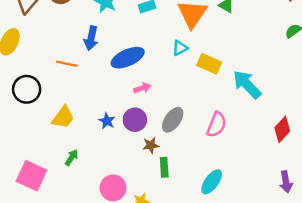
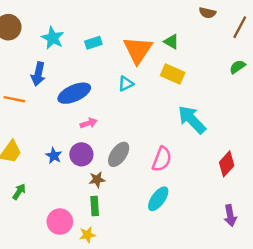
yellow rectangle: (209, 64) -> (173, 74), moved
green rectangle: (164, 167) -> (95, 206), moved
cyan ellipse: (212, 182) -> (158, 199), moved

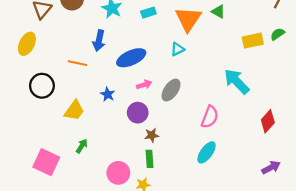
yellow rectangle: (173, 74) -> (253, 41), moved, turned -36
gray ellipse: (119, 154) -> (171, 90), moved
blue star: (54, 156) -> (108, 94), moved
purple arrow: (230, 216) -> (271, 167), turned -108

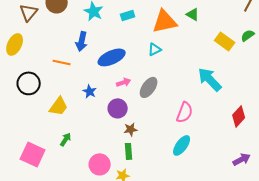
orange triangle: (188, 19) -> (165, 21), turned 44
yellow rectangle: (253, 41) -> (225, 41), turned 48

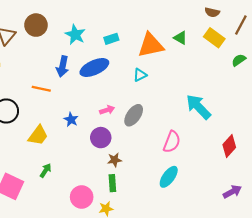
yellow rectangle: (225, 41) -> (214, 38), moved
blue ellipse: (112, 57) -> (94, 67), moved

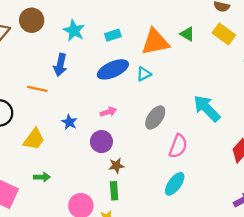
blue ellipse: (94, 67) -> (113, 69), moved
gray ellipse: (134, 115) -> (155, 118), moved
green arrow: (46, 170) -> (42, 177), turned 56

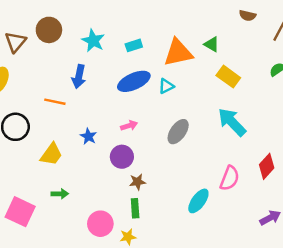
yellow rectangle: (224, 34) -> (228, 77), moved
pink semicircle: (178, 146) -> (230, 178), moved

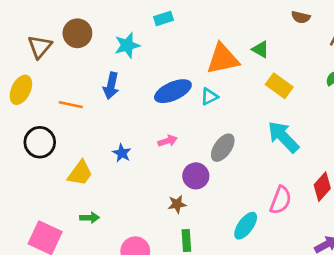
cyan star: (93, 41) -> (127, 45), turned 30
cyan rectangle: (134, 45) -> (164, 18), moved
orange line: (55, 102) -> (71, 105), moved
purple circle: (122, 157) -> (196, 176), moved
green rectangle: (135, 208) -> (186, 240), moved

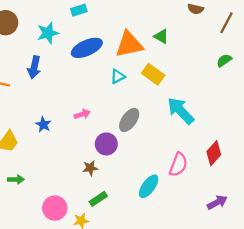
yellow rectangle: (279, 86) -> (153, 74), moved
blue ellipse: (173, 91) -> (87, 48), moved
green rectangle: (186, 240) -> (98, 199), turned 60

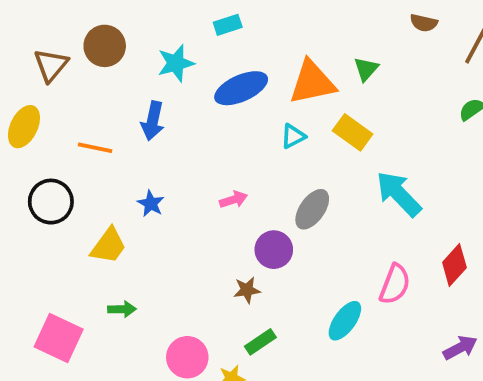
green triangle: (161, 36) -> (366, 69), turned 42
blue star: (43, 125) -> (151, 203), moved

